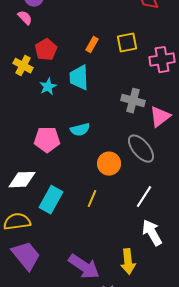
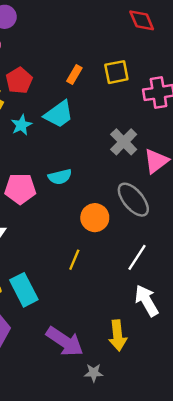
cyan trapezoid: (79, 78) -> (59, 114), turned -124
gray cross: (133, 101) -> (124, 142), turned 30
cyan rectangle: (51, 200) -> (24, 290), moved, turned -56

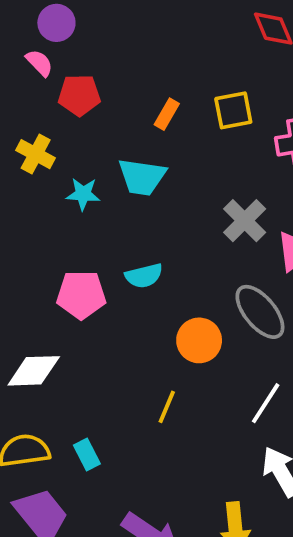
red pentagon: (19, 81) -> (79, 95), moved, turned 30
cyan trapezoid: (59, 114) -> (142, 177), turned 44
cyan star: (21, 125) -> (83, 194), turned 30
cyan rectangle: (24, 290) -> (87, 454), size x0.6

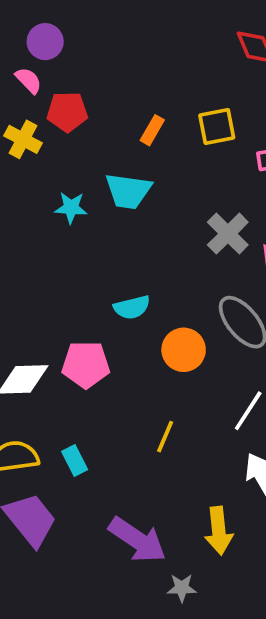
yellow cross: (36, 154) -> (23, 139), moved
cyan semicircle: (144, 276) -> (132, 307), moved
pink pentagon: (81, 295) -> (86, 365), moved
yellow line: (167, 407) -> (165, 437), moved

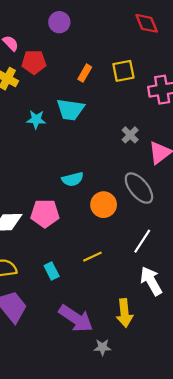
purple circle: (45, 42) -> (59, 22), moved
gray cross: (228, 234) -> (130, 135), size x0.7
yellow line: (165, 437) -> (92, 257), turned 42
cyan rectangle: (75, 461) -> (52, 271), moved

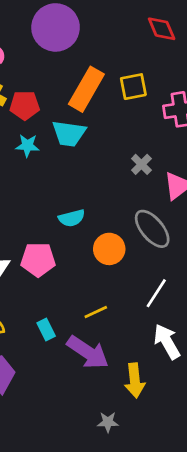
purple circle: (59, 22) -> (56, 27), size x1.8
red pentagon: (34, 62) -> (25, 105), moved
orange rectangle: (85, 73) -> (86, 89), size x2.0
purple arrow: (76, 319) -> (88, 352), moved

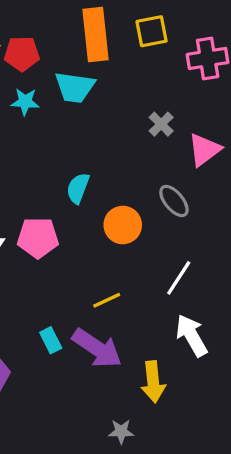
orange rectangle: (86, 89) -> (96, 34), turned -36
cyan semicircle: (72, 218) -> (78, 188), turned 125
gray ellipse: (152, 229) -> (174, 201), size x0.7
cyan rectangle: (46, 329) -> (51, 340), moved

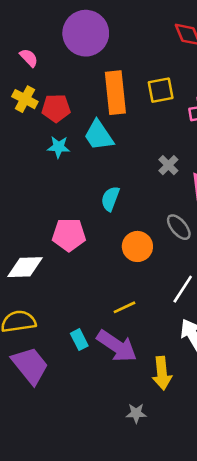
cyan trapezoid: (75, 87) -> (99, 135), turned 48
cyan semicircle: (78, 188) -> (110, 199), moved
pink pentagon: (38, 238) -> (69, 235), moved

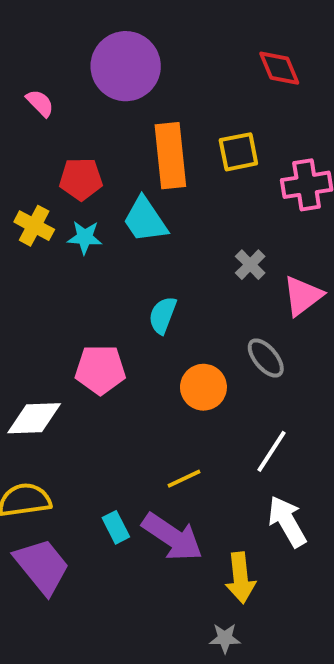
yellow cross: (25, 99) -> (34, 226), moved
gray star: (136, 413) -> (225, 638), moved

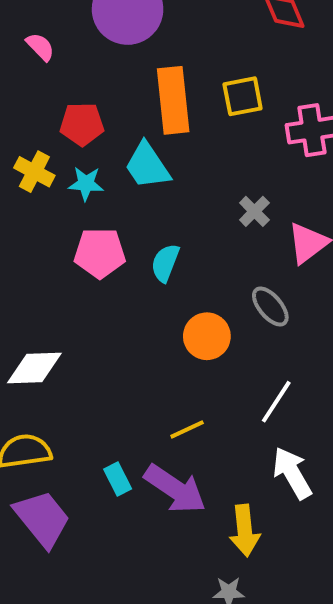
pink pentagon: (100, 370) -> (100, 253), moved

